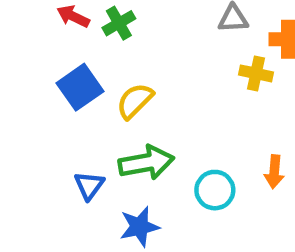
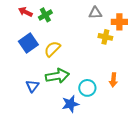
blue star: (139, 227) -> (70, 104), moved

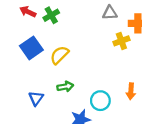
yellow cross: (105, 37) -> (121, 41), turned -32
green arrow: (57, 76) -> (65, 87), size x0.6

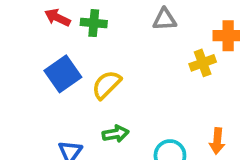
gray triangle: (110, 13) -> (165, 19), moved
green cross: (51, 15) -> (94, 23), turned 35

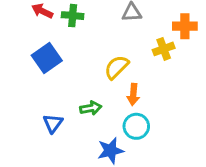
yellow semicircle: (106, 85) -> (117, 67), moved
orange arrow: (217, 141) -> (133, 94), moved

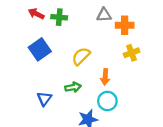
orange cross: (185, 26) -> (125, 25), moved
yellow cross: (164, 49) -> (132, 53), moved
yellow semicircle: (117, 67) -> (81, 56), moved

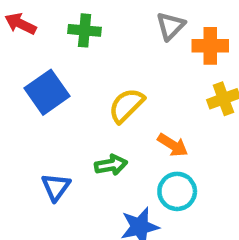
red arrow: (36, 14) -> (21, 24), moved
gray triangle: (104, 15) -> (171, 26), turned -42
orange arrow: (105, 77) -> (173, 145), turned -63

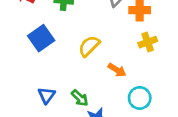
green arrow: (111, 165) -> (80, 98), moved, turned 54
cyan circle: (177, 191) -> (140, 98), moved

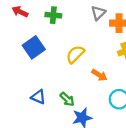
blue triangle: (46, 95) -> (38, 97), turned -42

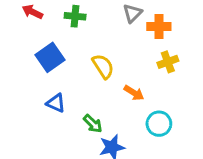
yellow semicircle: (75, 54) -> (103, 66), turned 102
blue triangle: (38, 97) -> (56, 103), moved

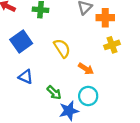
cyan circle: (159, 124) -> (88, 96), moved

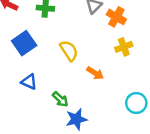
orange cross: (105, 18) -> (116, 17), turned 30
cyan circle: (88, 96) -> (136, 103), moved

